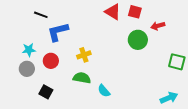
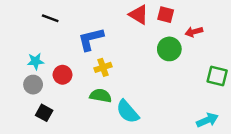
blue L-shape: (58, 32) -> (91, 39), moved
cyan semicircle: (104, 91) -> (128, 112), size x1.5
black square: (46, 92) -> (44, 113), moved

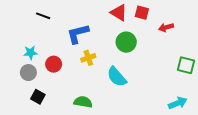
green circle: (169, 49) -> (126, 42), moved
green semicircle: (101, 96) -> (83, 102), moved
cyan semicircle: (128, 112) -> (117, 77), moved

